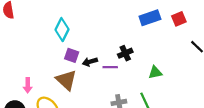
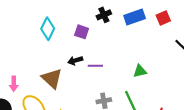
black cross: (125, 53) -> (104, 15), moved
purple square: (72, 55) -> (82, 32), moved

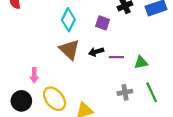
green triangle: (140, 71) -> (141, 62), moved
brown triangle: (52, 79) -> (69, 50), moved

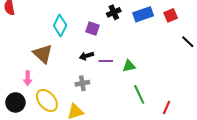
brown triangle: (69, 50) -> (43, 54), moved
gray cross: (125, 92) -> (82, 83), moved

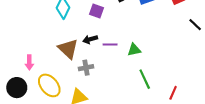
brown triangle: (43, 54) -> (68, 49), moved

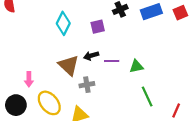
purple square: (96, 11) -> (98, 27), turned -32

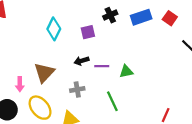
red square: (180, 13) -> (170, 18), turned -32
brown triangle: (69, 65) -> (44, 72), moved, turned 30
green line: (147, 96) -> (112, 101), moved

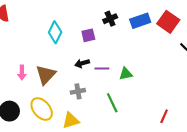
red square: (170, 18) -> (168, 22), size x1.5
pink arrow: (20, 84) -> (22, 73), moved

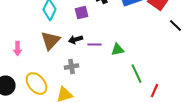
brown triangle: (46, 75) -> (50, 41), moved
green line: (112, 103) -> (136, 74), moved

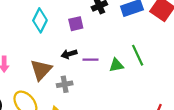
brown triangle: (50, 41) -> (41, 70), moved
green line: (136, 74) -> (138, 55), moved

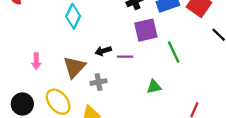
purple square: (76, 24) -> (146, 30), moved, size x1.5
green triangle: (116, 65) -> (154, 87), moved

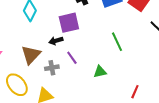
purple square: (146, 30) -> (69, 23), moved
purple line: (125, 57) -> (72, 58), moved, turned 56

